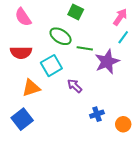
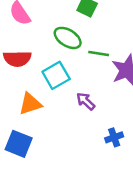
blue square: (22, 119) -> (19, 144), turned -30

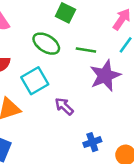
green line: (99, 53) -> (86, 50), moved

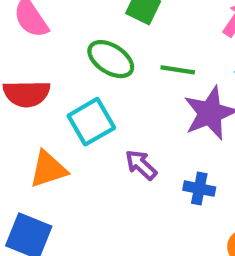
blue cross: (92, 142) -> (199, 189), moved, turned 30

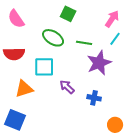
cyan square: (91, 122) -> (44, 67), turned 30

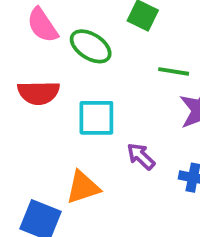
green ellipse: (53, 38) -> (91, 46), moved
orange triangle: (24, 89) -> (83, 187), moved

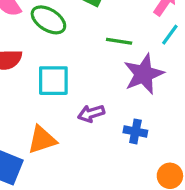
purple arrow: (141, 156) -> (91, 113), turned -60

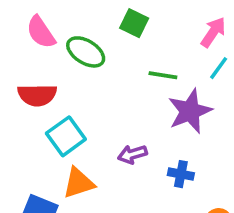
cyan square: (53, 81) -> (66, 136), moved, turned -36

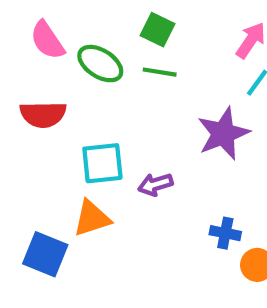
green line: (163, 75) -> (160, 72), moved
cyan square: (66, 136) -> (102, 163), moved, turned 30
blue cross: (181, 174) -> (225, 233), moved

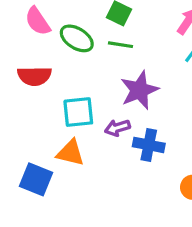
purple star: (223, 134) -> (139, 90), moved
orange triangle: (92, 218) -> (70, 153), turned 32
blue cross: (225, 233) -> (149, 145), moved, size x1.4

